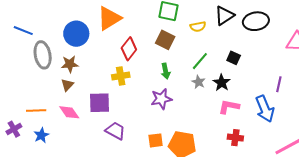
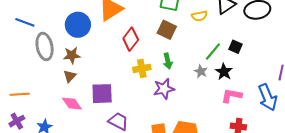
green line: (200, 61) -> (213, 52), moved
yellow cross: (121, 76) -> (142, 68), moved
orange line: (36, 111) -> (20, 94), moved

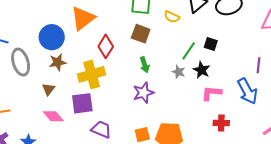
yellow semicircle: (199, 16) -> (172, 17), turned 42
brown star: (72, 55) -> (58, 62), moved
yellow cross: (142, 68) -> (92, 74), moved, size x1.5

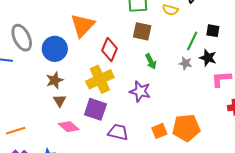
gray ellipse: (21, 62) -> (22, 38), moved
brown star: (58, 62) -> (55, 80), moved
purple star: (143, 93) -> (140, 91), moved, turned -30
purple square: (82, 103) -> (95, 109), turned 35

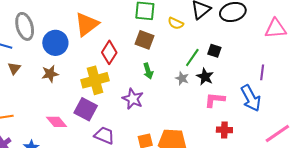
brown triangle: (60, 101) -> (14, 68), moved

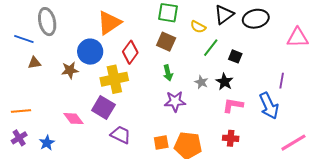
blue circle: (55, 43) -> (90, 52), moved
green line: (192, 57) -> (211, 48), moved
brown triangle: (14, 68) -> (34, 63), turned 40
purple star: (133, 99) -> (175, 101), moved, turned -30
red cross: (224, 130) -> (231, 138), moved

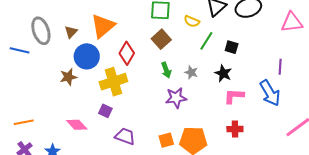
brown square: (166, 42) -> (161, 39), turned 30
brown triangle: (34, 63) -> (71, 32), moved, turned -32
gray star: (201, 82) -> (191, 72), moved
purple square: (103, 108) -> (105, 111), size x0.6

